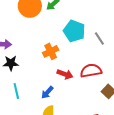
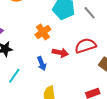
cyan line: (16, 91) -> (14, 76), turned 56
blue arrow: (47, 92) -> (42, 64), moved, turned -56

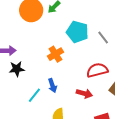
red arrow: (60, 53) -> (84, 94), moved
cyan line: (14, 76) -> (34, 95), moved

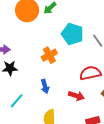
cyan line: (34, 95) -> (17, 101), moved

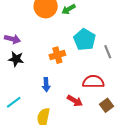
cyan line: (17, 101) -> (14, 102), moved

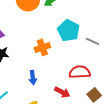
gray line: (108, 52) -> (92, 41), turned -40

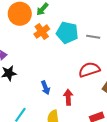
orange cross: (42, 47) -> (42, 32), moved
red arrow: (62, 92) -> (68, 97), moved, turned -105

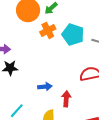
blue arrow: (45, 88) -> (45, 87), turned -80

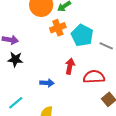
red arrow: (66, 99) -> (70, 66), moved

